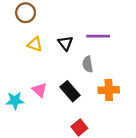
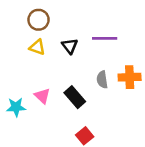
brown circle: (26, 13) -> (38, 20), moved
gray semicircle: (88, 64) -> (102, 80), moved
orange cross: (109, 90) -> (130, 77), moved

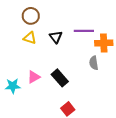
orange cross: (130, 77) -> (104, 43), moved
gray semicircle: (102, 80) -> (94, 63), moved
pink triangle: (42, 96) -> (34, 77), turned 48

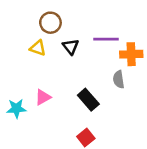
brown circle: (31, 16) -> (50, 23), moved
black rectangle: (60, 78) -> (88, 100), moved

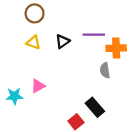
brown circle: (50, 23) -> (35, 13), moved
black triangle: (71, 47) -> (62, 41), turned 32
black rectangle: (88, 100) -> (95, 107), moved

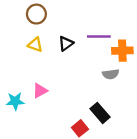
gray semicircle: (105, 70) -> (111, 74), turned -88

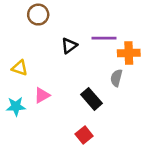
yellow triangle: (35, 45) -> (20, 68), moved
gray semicircle: (111, 74) -> (116, 78), turned 112
black rectangle: (100, 113) -> (92, 99), moved

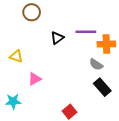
gray semicircle: (116, 78) -> (96, 65), turned -72
black rectangle: (92, 99) -> (102, 87), moved
cyan star: (16, 106) -> (13, 101), moved

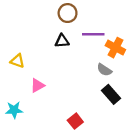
brown circle: (32, 12) -> (68, 13), moved
black triangle: (57, 38) -> (62, 41), turned 32
orange cross: (106, 44) -> (115, 48), turned 30

